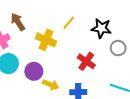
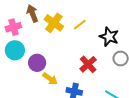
yellow cross: (46, 40) -> (54, 23), moved

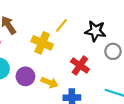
yellow cross: (54, 23) -> (42, 43), moved
yellow arrow: (50, 79) -> (50, 82), moved

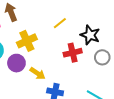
yellow cross: (42, 43) -> (27, 41), moved, turned 30
red cross: (80, 65) -> (73, 53), moved, turned 30

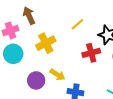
purple circle: (16, 63) -> (36, 80), moved

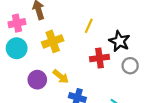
yellow line: (77, 24) -> (89, 26), turned -32

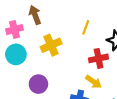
yellow arrow: (61, 76) -> (94, 82), moved

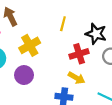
purple circle: (38, 84) -> (24, 75), moved

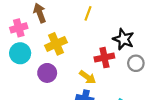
yellow line: (63, 24) -> (88, 13), moved
yellow arrow: (76, 78) -> (88, 77), moved

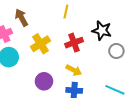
red cross: (104, 58) -> (74, 43), moved
purple circle: (47, 73) -> (44, 81), moved

